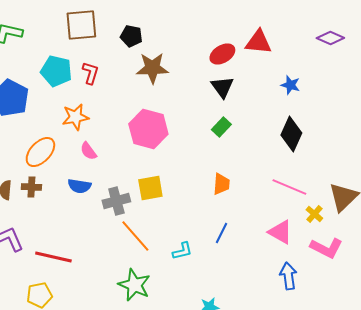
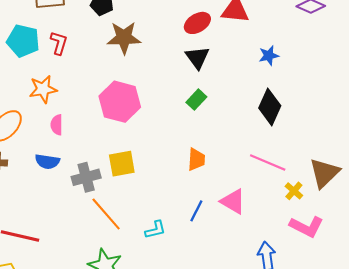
blue star: (290, 85) -> (269, 56), turned -30
pink semicircle: (88, 151) -> (57, 125), turned 36
pink triangle: (280, 232) -> (233, 201), moved

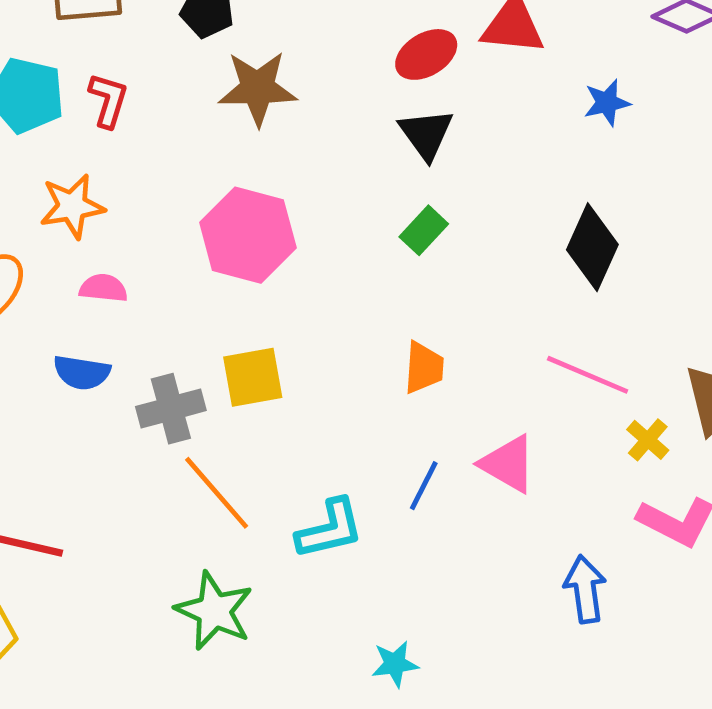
blue star: (269, 56) -> (607, 103), moved
pink semicircle: (57, 125) -> (103, 288), turned 96
cyan L-shape: (155, 230) -> (330, 529), size x1.4

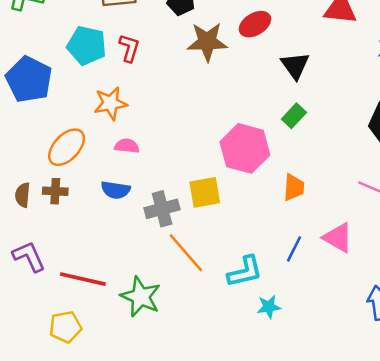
red ellipse: (426, 54) -> (255, 24), moved
pink hexagon: (248, 235) -> (245, 148), moved
green star: (214, 611) -> (141, 297), moved
cyan star: (395, 664) -> (269, 307), moved

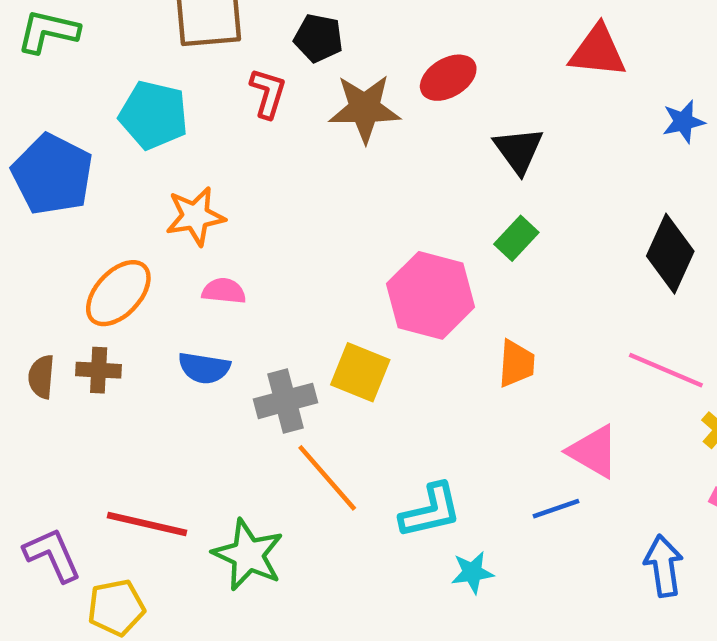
red L-shape: (129, 48) -> (268, 93), moved
yellow square: (205, 192) -> (360, 372), turned 32
blue line: (294, 249) -> (556, 509), moved, turned 44
purple L-shape: (29, 256) -> (52, 555), moved

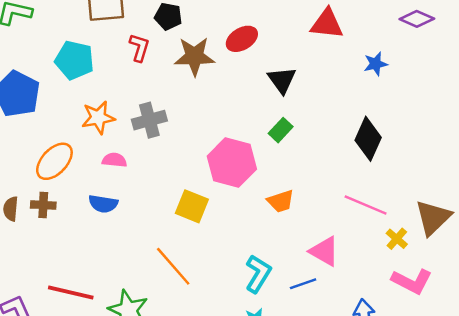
orange trapezoid: (516, 364) -> (281, 201), turned 68
gray cross: (285, 401) -> (149, 120), moved
cyan L-shape: (431, 511) -> (258, 274), moved, turned -45

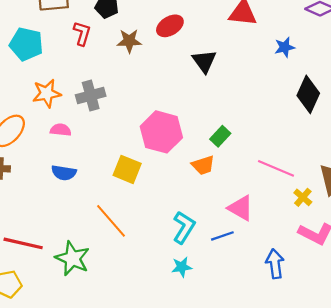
brown star: (194, 56) -> (129, 41), size x0.7
green rectangle: (281, 130) -> (220, 136), moved
black diamond: (368, 139) -> (308, 94), moved
blue semicircle: (103, 204) -> (64, 173), moved

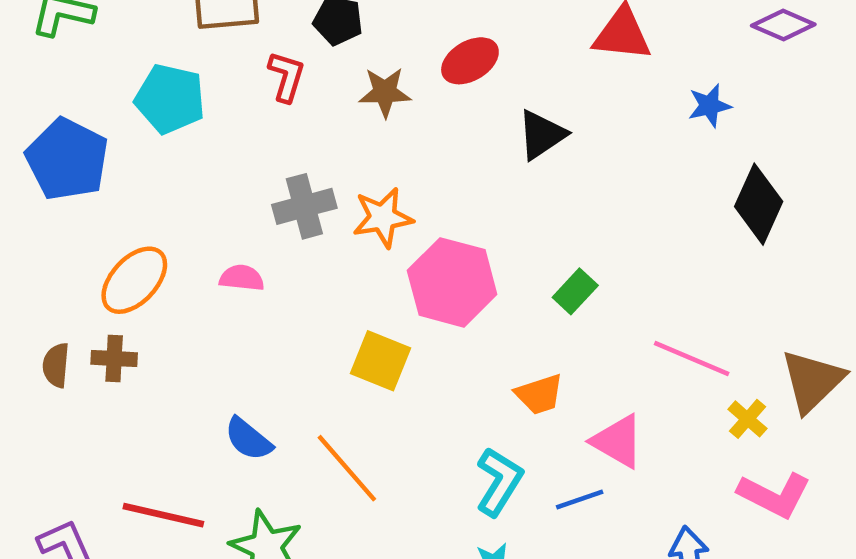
black triangle: (204, 61) -> (542, 135), turned 32
orange star: (47, 93) -> (383, 218), moved
orange trapezoid: (203, 165) -> (539, 394), moved
blue semicircle: (64, 173) -> (248, 439), moved, turned 30

